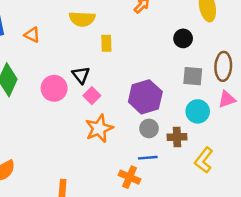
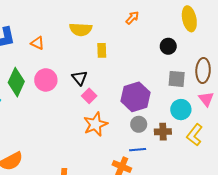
pink circle: (54, 88) -> (46, 80), moved
pink triangle: (227, 99) -> (206, 99), turned -49
yellow L-shape: (204, 160) -> (195, 135), moved

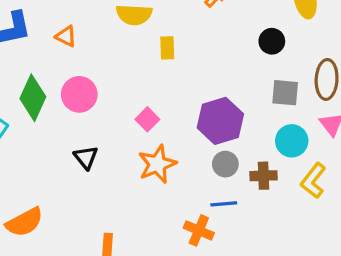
black triangle: (80, 78) -> (86, 157), moved

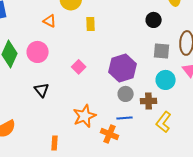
orange triangle: (66, 36) -> (50, 21), moved
orange star: (157, 164) -> (85, 116), moved
yellow L-shape: (313, 181) -> (164, 122), moved

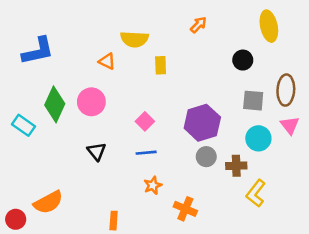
orange star: (85, 116) -> (153, 185), size x0.6
blue line: (125, 118) -> (146, 153), moved

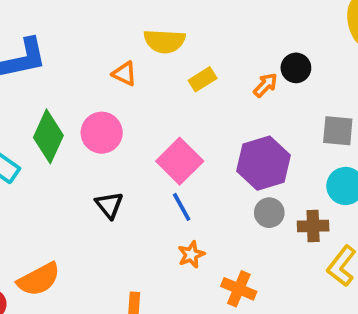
orange arrow: (198, 25) -> (265, 85), moved
black circle: (243, 60) -> (296, 68), moved
yellow rectangle: (161, 65) -> (203, 79), turned 60
pink square: (145, 121) -> (180, 161), size x1.6
blue line: (146, 153) -> (182, 207), turned 66

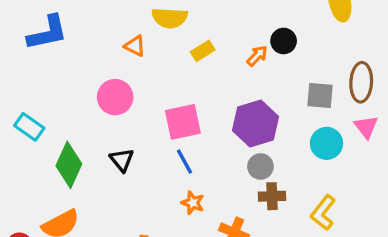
green diamond: (48, 136) -> (69, 165), moved
pink square: (180, 161) -> (183, 122), turned 33
brown cross: (313, 226) -> (272, 196), moved
orange star: (191, 255) -> (193, 203), turned -30

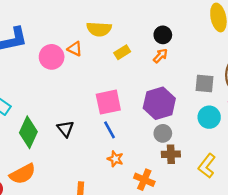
black circle: (284, 41) -> (163, 35), moved
pink circle: (115, 97) -> (52, 57), moved

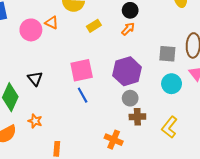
black triangle: (65, 129) -> (35, 79), moved
orange star: (115, 159) -> (35, 121), moved

